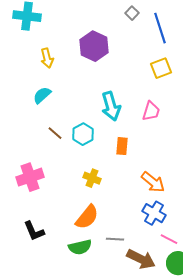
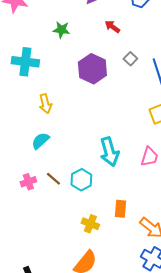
purple hexagon: (94, 46) -> (92, 69), moved
orange rectangle: (122, 146) -> (120, 209), moved
pink cross: (30, 177) -> (28, 182), moved, size x0.6

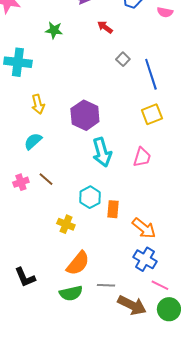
purple hexagon: (92, 69) -> (85, 115), moved
cyan hexagon: (81, 180) -> (90, 197), moved
yellow cross: (90, 224) -> (66, 224), moved

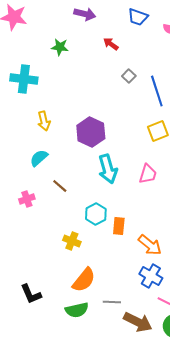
brown line: (46, 179) -> (60, 186), moved

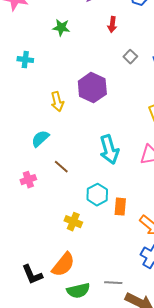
red arrow: (111, 44) -> (112, 25), turned -119
cyan cross: (24, 79) -> (25, 60), size x0.6
yellow arrow: (44, 121) -> (57, 102), moved
purple hexagon: (91, 132) -> (92, 88), moved
orange semicircle: (84, 280) -> (63, 265), moved

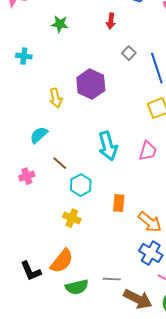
cyan hexagon: (97, 195) -> (81, 185), moved

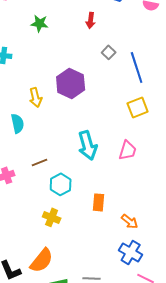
cyan semicircle: (39, 135) -> (18, 123), moved, turned 120
brown line: (60, 163) -> (40, 162), turned -63
orange arrow: (150, 222) -> (130, 221), size x0.7

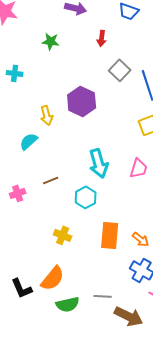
gray square: (109, 52) -> (120, 70), size x1.5
cyan semicircle: (18, 123) -> (29, 141), turned -120
cyan hexagon: (61, 184) -> (86, 197), moved
orange rectangle: (99, 202) -> (110, 235), moved, size x1.5

